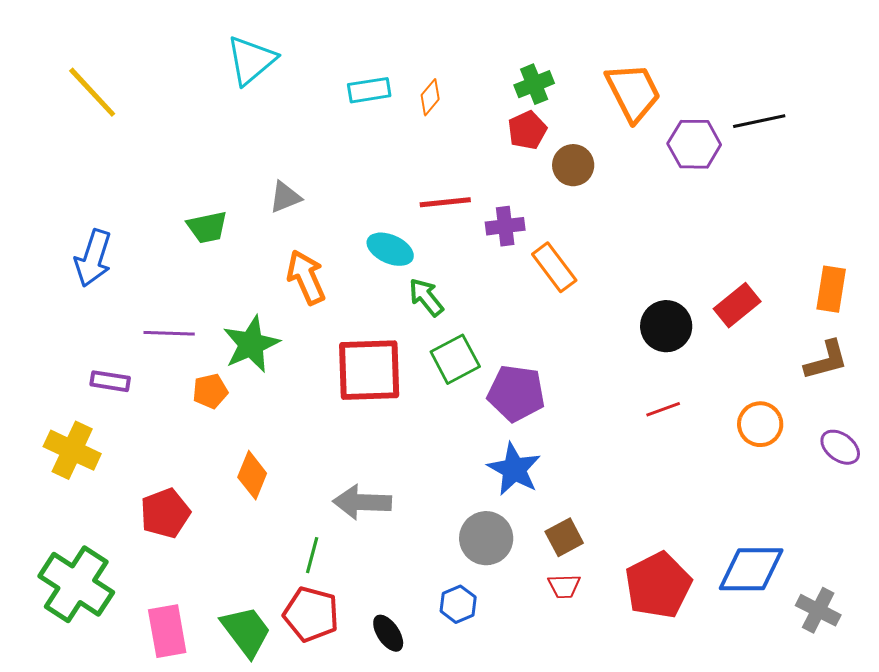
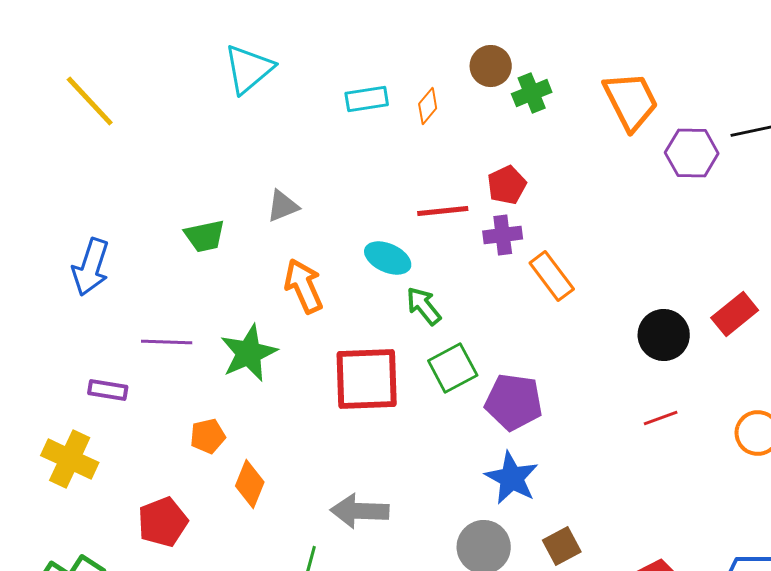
red pentagon: (527, 130) -> (507, 185), moved
brown circle: (573, 165) -> (491, 66), moved
orange pentagon: (210, 391) -> (208, 436), moved

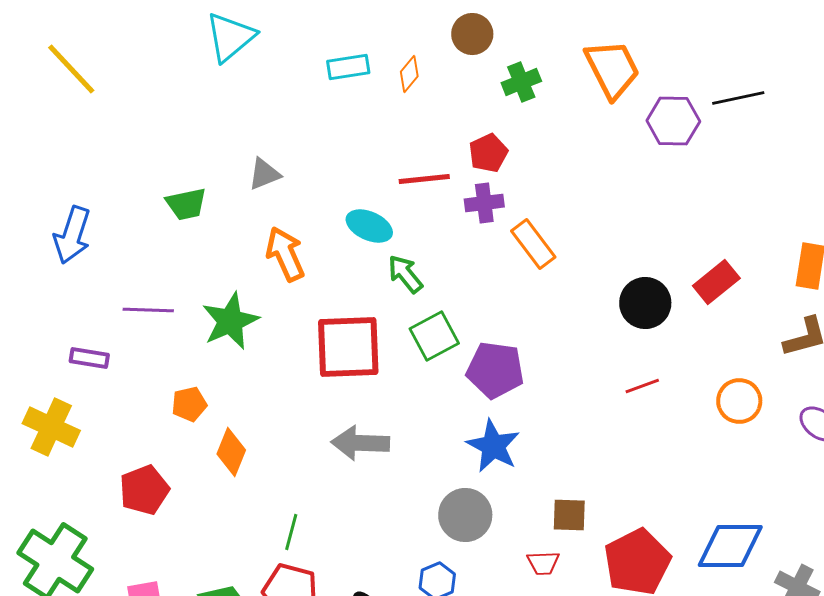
green cross: (532, 93) -> (521, 82), moved
gray arrow: (360, 511) -> (360, 443), moved
brown square: (562, 546) -> (569, 515), moved, turned 30

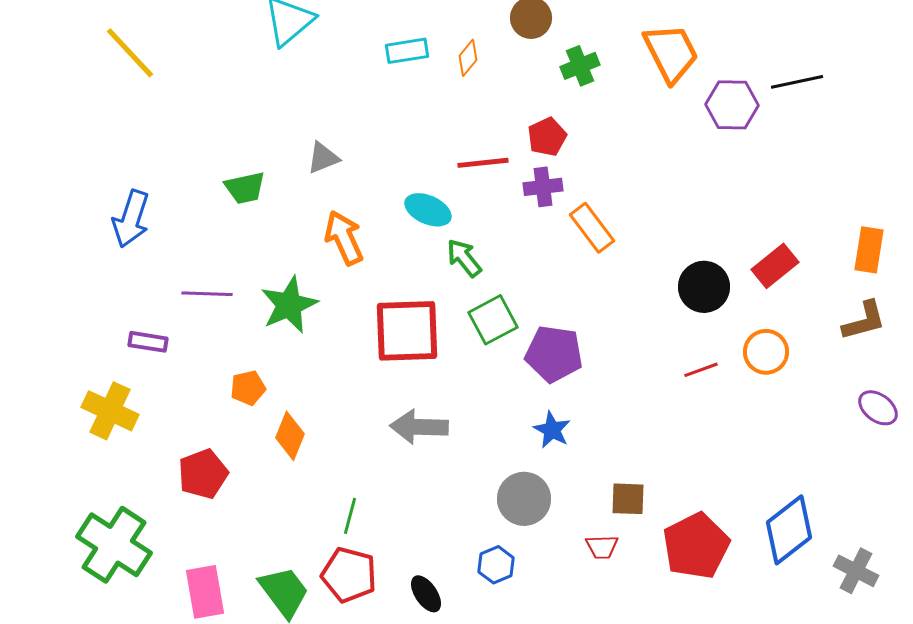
orange circle: (739, 401) -> (766, 352), moved
blue star: (493, 446) -> (552, 430), size x0.7
blue diamond: (730, 546) -> (789, 530), turned -38

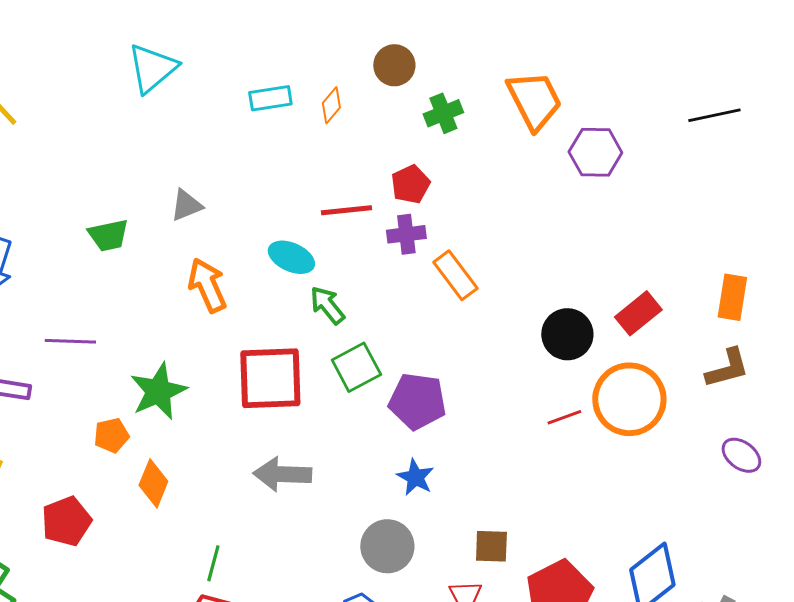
black line: (797, 82) -> (714, 115), moved
green star: (289, 305) -> (158, 391), moved
orange circle: (766, 352) -> (629, 399), size x1.6

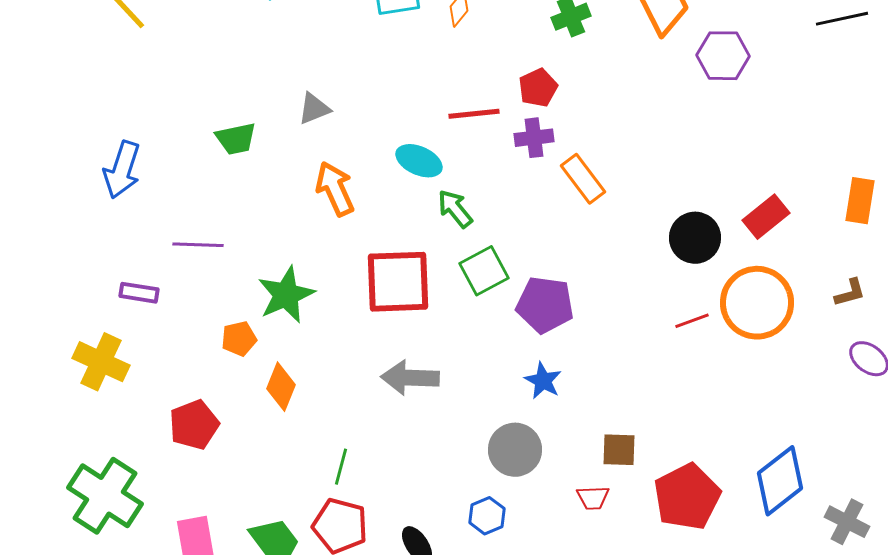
brown L-shape: (727, 368) -> (850, 293), moved, size x0.7

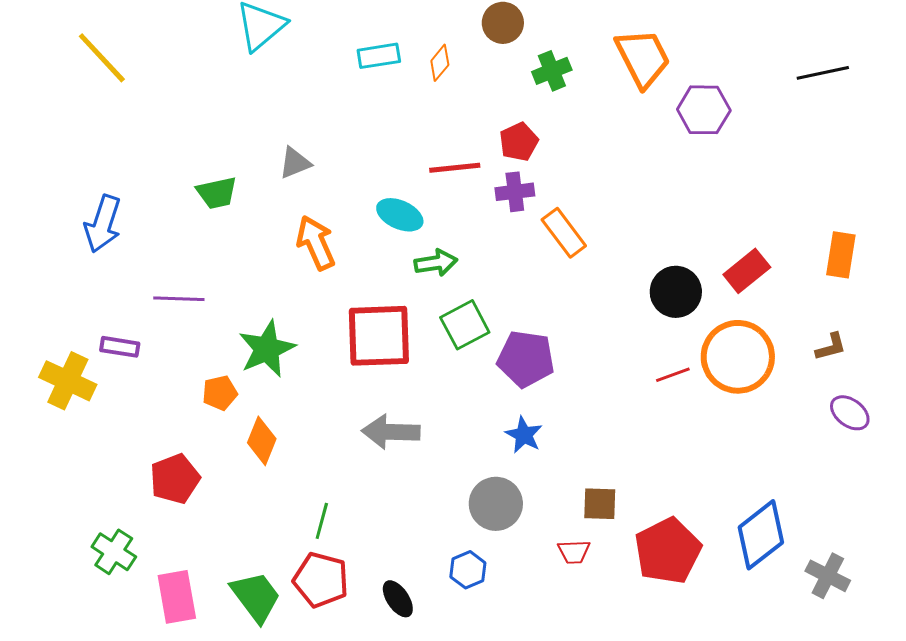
green arrow: (455, 209) -> (436, 263), turned 120
yellow cross: (101, 362) -> (68, 381), moved
green cross: (105, 496) -> (114, 552), moved, size x0.6

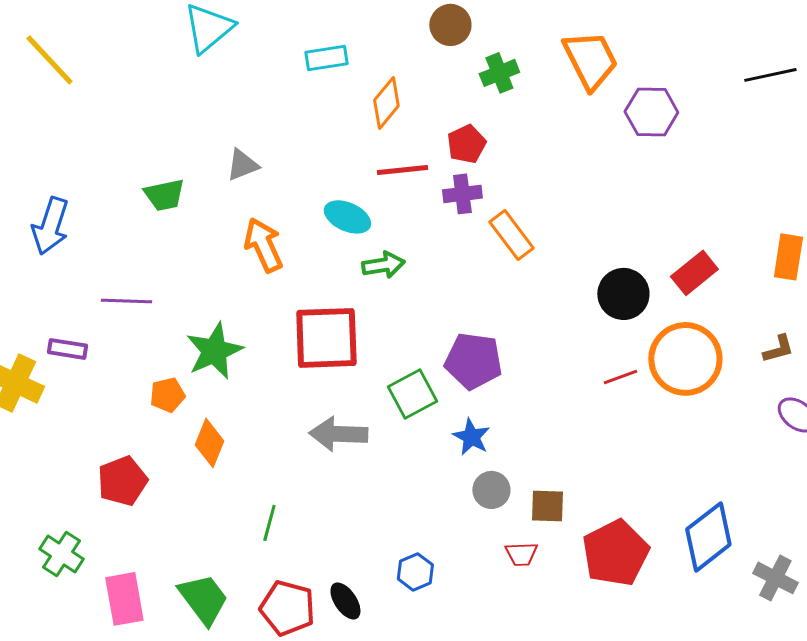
orange diamond: (440, 63) -> (386, 103), moved, size x1.4
green square: (465, 325) -> (412, 394), moved
gray circle: (496, 504) -> (491, 490), moved, size x0.7
red pentagon: (321, 580) -> (287, 608), moved

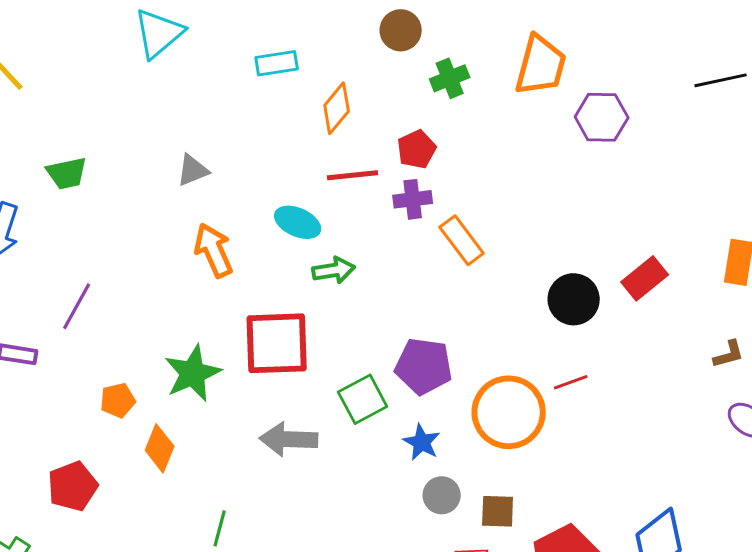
orange trapezoid: (590, 60) -> (541, 65), turned 42
green trapezoid: (164, 195) -> (67, 173), moved
purple line: (126, 301) -> (77, 306), turned -63
green star: (214, 351) -> (193, 373), moved
orange circle: (685, 359) -> (509, 412), moved

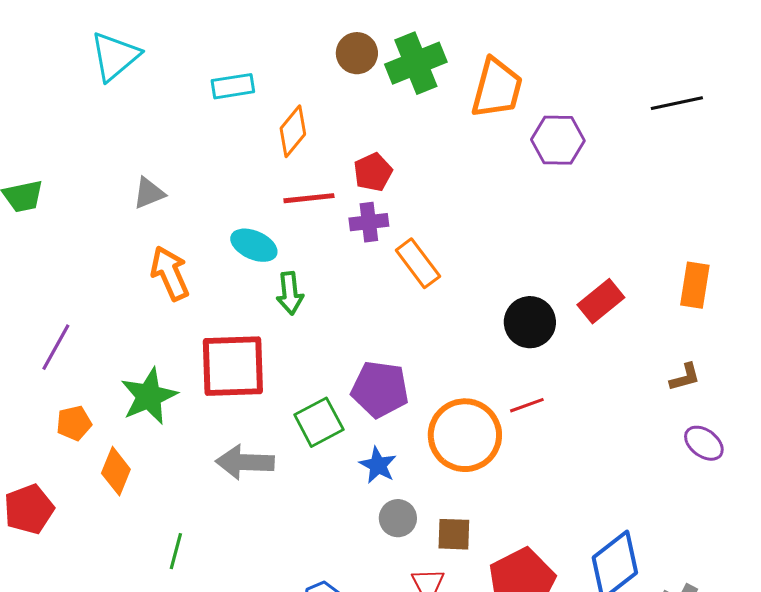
green cross: (450, 78) -> (416, 63), moved, size x1.5
green arrow: (334, 270) -> (290, 293), turned 93
purple line: (77, 306) -> (56, 347), moved

